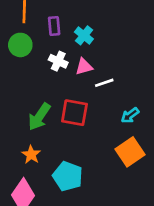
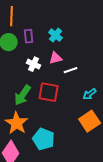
purple rectangle: (54, 26) -> (29, 36), moved
white cross: (58, 61) -> (34, 64), moved
orange star: (31, 155) -> (17, 123), size x1.6

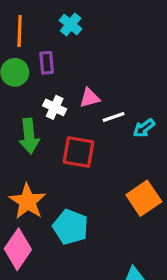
cyan cross: (56, 35) -> (71, 25), moved
cyan arrow: (90, 94) -> (144, 128), moved
green arrow: (23, 95) -> (29, 136), moved, turned -40

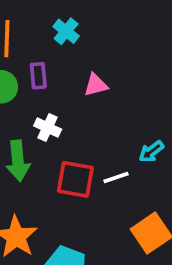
pink triangle: (90, 98) -> (96, 85), moved
white line: (114, 117) -> (116, 177), moved

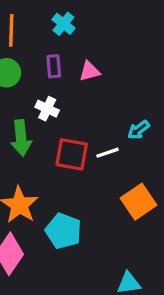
purple rectangle: (38, 76) -> (54, 66), moved

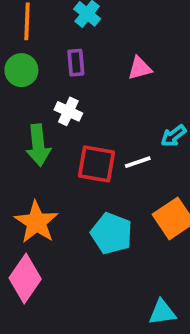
pink triangle: (90, 71) -> (140, 68), moved
cyan pentagon: (63, 231) -> (112, 233), moved

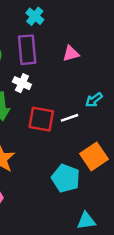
purple rectangle: (76, 63) -> (27, 50), size x1.6
cyan pentagon: (112, 233) -> (66, 178), moved

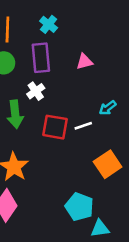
white cross: (22, 83) -> (36, 91), turned 30
cyan pentagon: (66, 178) -> (79, 207), moved

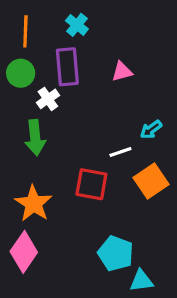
white cross: (36, 91) -> (48, 99), moved
red square: (55, 127) -> (91, 184), moved
orange square: (108, 164) -> (151, 181), moved

